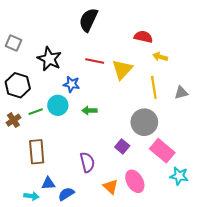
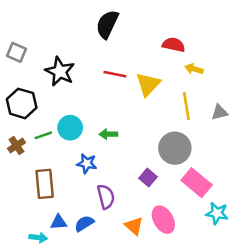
blue star: (72, 84) -> (87, 163), moved
blue semicircle: (66, 194) -> (84, 223), moved

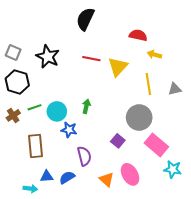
gray square: (16, 52) -> (13, 52), moved
cyan circle: (70, 128) -> (57, 111), moved
green arrow: (108, 134) -> (86, 106), turned 104

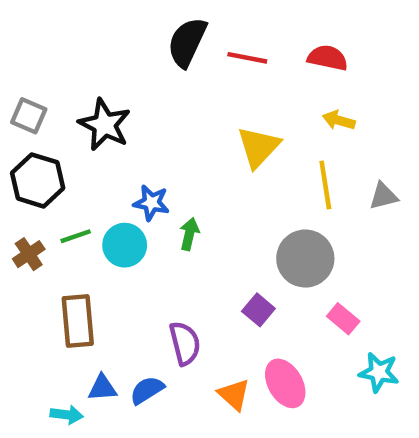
red semicircle: (138, 35) -> (328, 58), moved
red line: (91, 59) -> (247, 58), moved
blue star: (69, 130) -> (151, 203), moved
pink rectangle: (156, 145) -> (343, 319), size x0.6

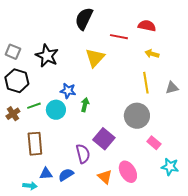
red line: (247, 58) -> (119, 37), moved
yellow triangle: (258, 147) -> (95, 58), moved
purple square: (258, 310) -> (104, 139), moved, size x1.5

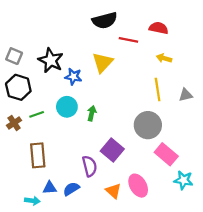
black semicircle: (84, 19) -> (105, 20), moved, turned -130
blue star: (68, 91) -> (73, 77), moved
cyan circle: (56, 110) -> (67, 107), moved
pink rectangle: (154, 143) -> (166, 154), size x1.5

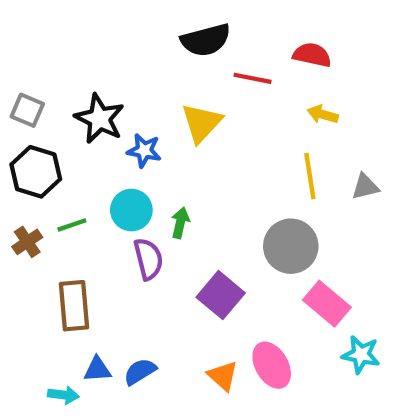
purple semicircle: (90, 166) -> (148, 259), moved

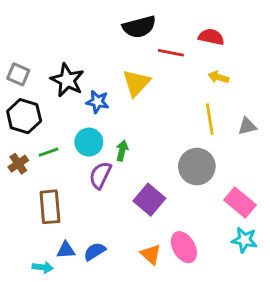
purple semicircle: (148, 259) -> (100, 175), turned -140
pink rectangle: (327, 304) -> (240, 203), moved

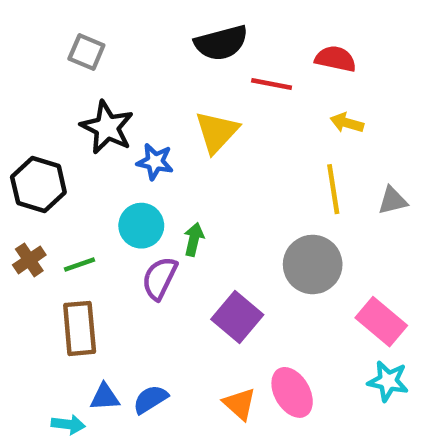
gray square: (18, 74) -> (86, 52), moved
green line: (49, 152) -> (80, 264), moved

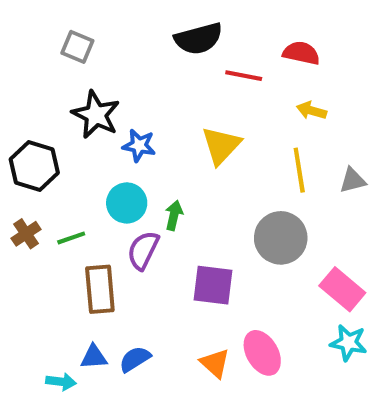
yellow triangle: (217, 132) -> (221, 145), moved
purple square: (237, 317) -> (213, 285), turned -33
brown rectangle: (80, 328) -> (100, 289), moved

